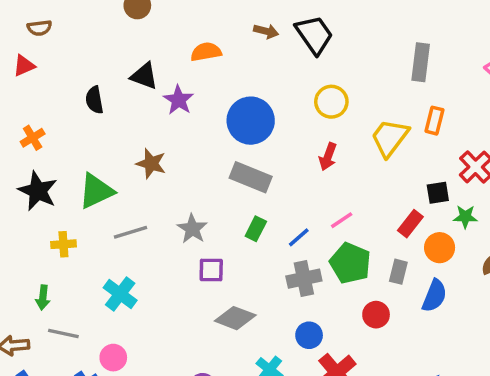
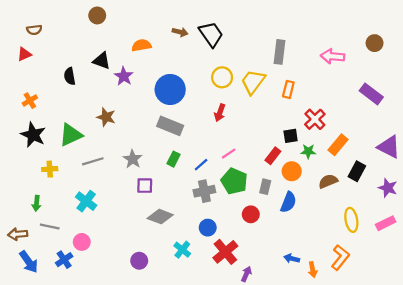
yellow trapezoid: (390, 138) -> (253, 82), moved

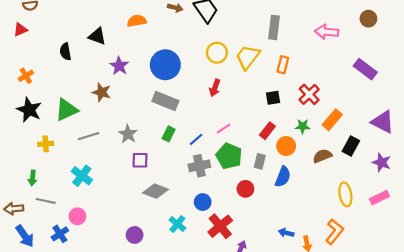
purple star: (124, 76) -> (119, 66), moved
black square: (291, 136) -> (273, 98), moved

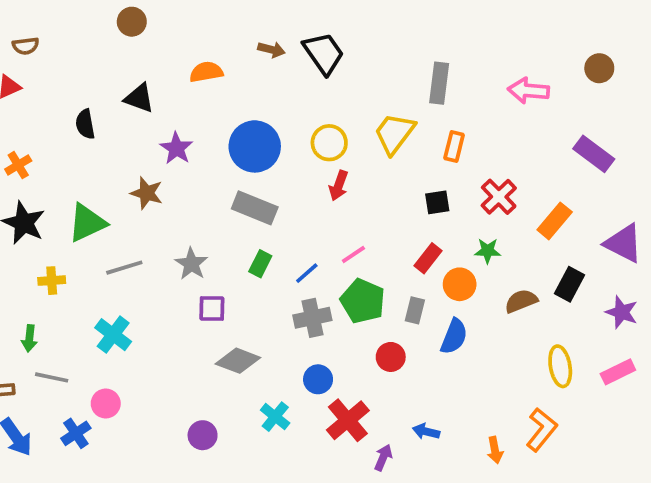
yellow circle: (217, 53) -> (329, 143), moved
orange rectangle: (332, 120) -> (555, 221), moved
blue arrow: (286, 233) -> (426, 431), moved

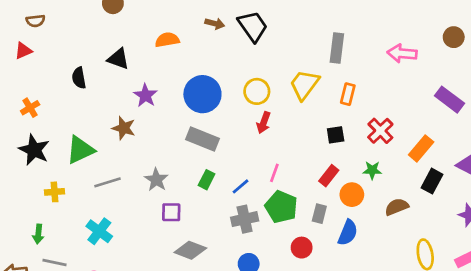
pink line: (353, 255) -> (274, 173), turned -36
black rectangle: (569, 284) -> (432, 181), moved

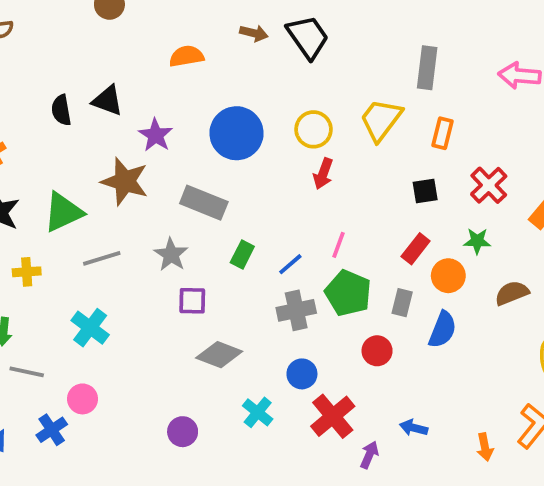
black triangle: (118, 59) -> (108, 101), moved
brown star: (124, 128) -> (125, 181), size x1.4
gray rectangle: (202, 139) -> (204, 203), moved

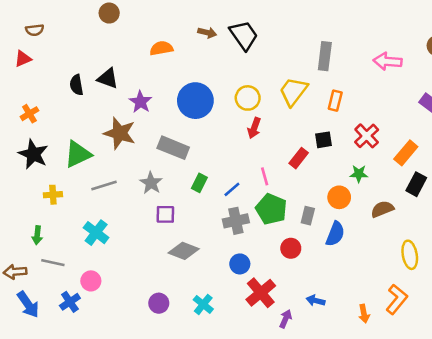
pink line: (339, 245) -> (265, 176), turned -36
red rectangle: (416, 249) -> (299, 158), moved
cyan cross: (258, 412) -> (203, 304), moved

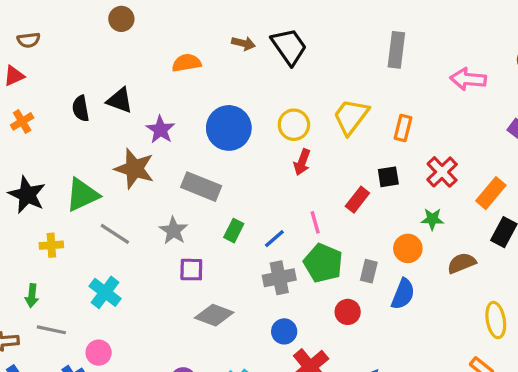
gray rectangle: (325, 56) -> (396, 50), moved
orange cross: (29, 114) -> (22, 121), moved
gray line: (104, 186) -> (115, 234), turned 50

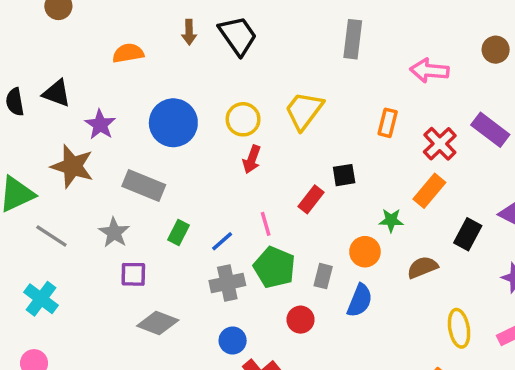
brown arrow: (243, 43) -> (189, 32), turned 75
orange rectangle: (403, 128) -> (388, 123), moved
red cross: (442, 172) -> (440, 144), moved
orange rectangle: (491, 193) -> (429, 191), moved

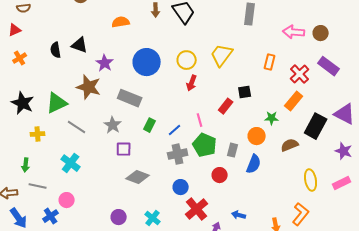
brown circle: (496, 50) -> (321, 33), moved
black rectangle: (468, 234) -> (316, 126), size x1.4

